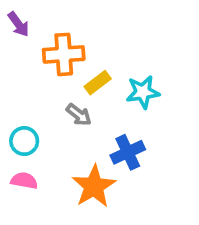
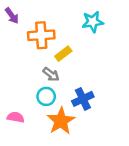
cyan star: (143, 92) -> (93, 22), moved
cyan circle: (24, 141) -> (46, 96), moved

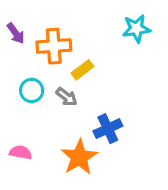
purple arrow: (12, 16) -> (16, 33), moved
cyan star: (93, 22) -> (136, 29), moved
cyan circle: (46, 96) -> (32, 90), moved

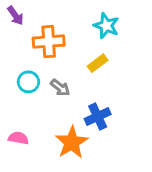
cyan star: (136, 29) -> (106, 26), moved, turned 30
purple arrow: (16, 33) -> (15, 16), moved
yellow rectangle: (82, 70) -> (98, 63), moved

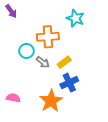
orange cross: (49, 42) -> (48, 37), moved
yellow rectangle: (98, 63) -> (64, 62), moved
cyan circle: (28, 82) -> (26, 51), moved

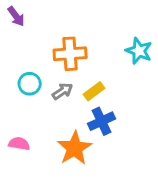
cyan star: (75, 18) -> (139, 51), moved
cyan circle: (26, 51) -> (30, 84), moved
gray arrow: (43, 62) -> (63, 91), turned -72

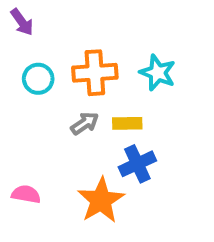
cyan star: (139, 51) -> (158, 73), moved
cyan circle: (30, 84) -> (38, 79), moved
yellow rectangle: (94, 91) -> (127, 123), turned 36

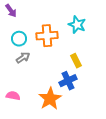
cyan star: (158, 73) -> (77, 25), moved
gray arrow: (85, 123) -> (23, 58), moved
yellow rectangle: (127, 123) -> (76, 61), moved, turned 64

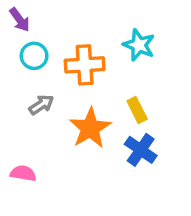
cyan circle: (19, 39) -> (34, 56), moved
blue cross: (68, 81) -> (141, 150), moved, turned -30
orange star: (50, 99) -> (90, 128), moved

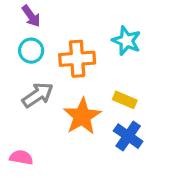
purple arrow: (20, 20) -> (31, 16), moved
gray arrow: (41, 105) -> (38, 95), size x1.4
yellow rectangle: (137, 110) -> (125, 100), turned -40

